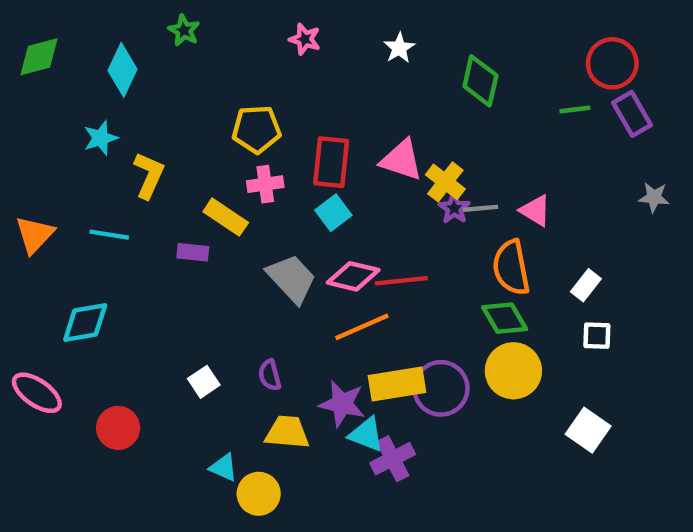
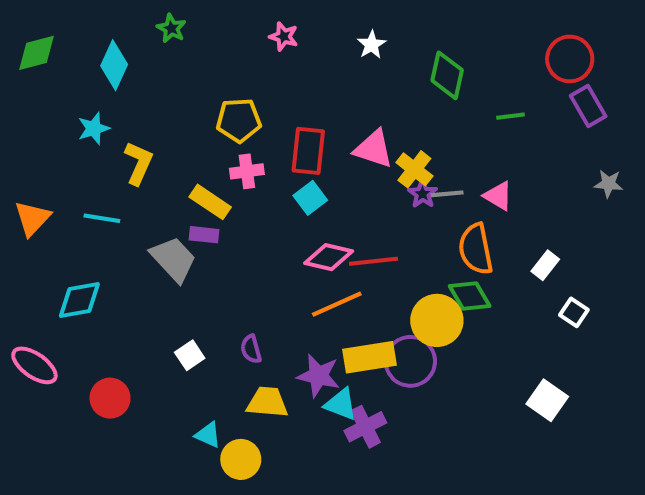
green line: (575, 109) -> (510, 116), moved
purple rectangle: (193, 252) -> (204, 235), moved
gray trapezoid: (292, 279) -> (173, 259), moved
white square: (597, 336) -> (574, 312), moved, turned 32
yellow circle: (513, 371) -> (437, 320), moved

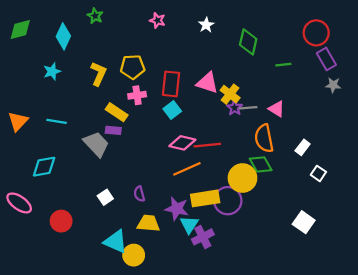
yellow L-shape: (139, 163) -> (99, 74), moved
gray star: (609, 184) -> (333, 85), moved
cyan triangle: (341, 404) -> (189, 224), turned 42
cyan triangle: (208, 435) -> (116, 241), size x1.6

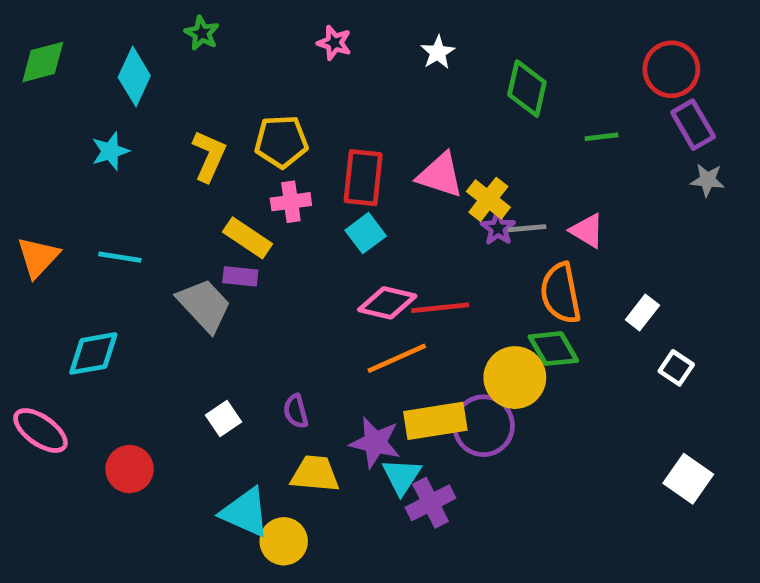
white square: (304, 222) -> (688, 479), moved

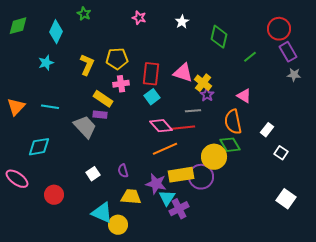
green line: (602, 137) -> (250, 57), turned -32
gray line: (527, 228) -> (193, 111), moved
pink diamond: (387, 303) -> (161, 126), turned 35

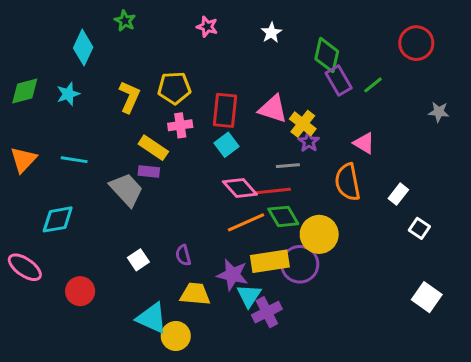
green diamond: (18, 26) -> (25, 91), moved
purple rectangle: (288, 52) -> (339, 80), moved
green diamond: (230, 145) -> (283, 216), moved

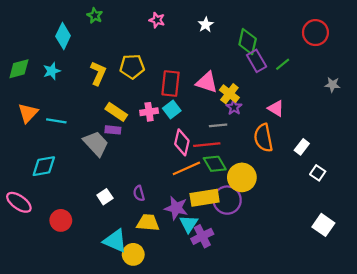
pink cross: (180, 125) -> (149, 112), moved
orange triangle: (23, 160) -> (28, 113), moved
pink diamond: (240, 188) -> (182, 142), turned 55

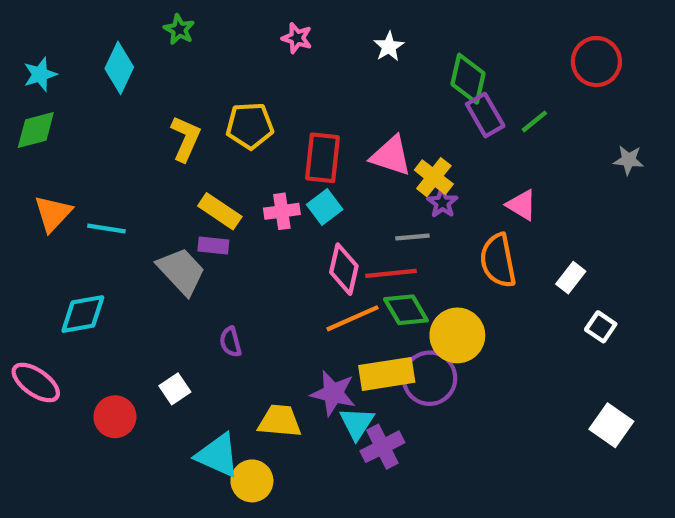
cyan star: (52, 71) -> (40, 74), moved
purple semicircle: (139, 193) -> (231, 342), moved
white square: (105, 197) -> (175, 389), moved

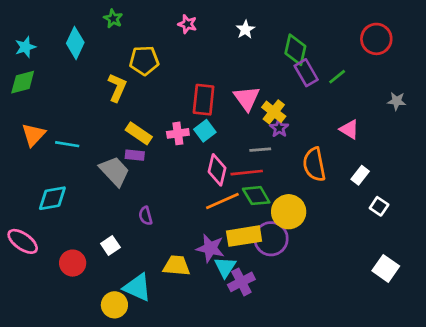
yellow pentagon: (250, 126) -> (144, 61), moved
pink triangle: (391, 156) -> (247, 98), turned 36
pink triangle: (522, 205) -> (349, 129), moved
yellow circle: (252, 481) -> (114, 305), moved

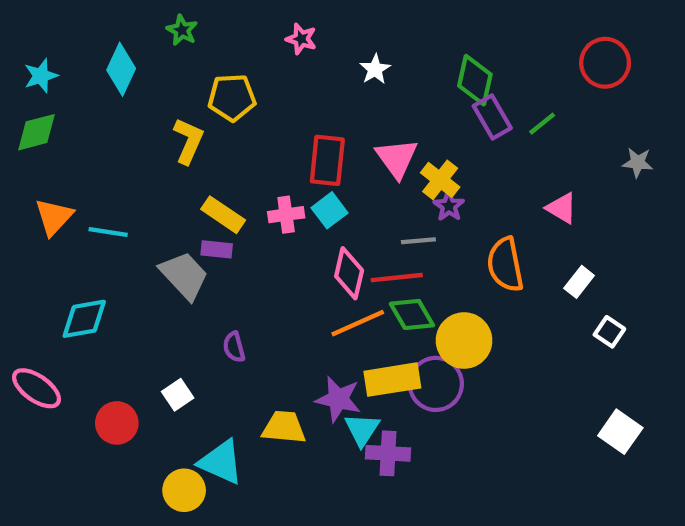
white star: (245, 29) -> (375, 69), moved
purple cross: (241, 282) -> (388, 453), turned 30

